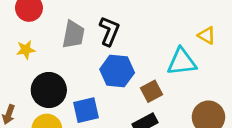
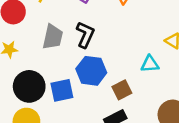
cyan triangle: (182, 62) -> (150, 64), size x0.7
blue square: (86, 110) -> (62, 90), moved

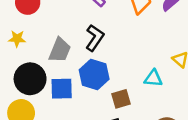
gray trapezoid: (53, 37) -> (60, 50), moved

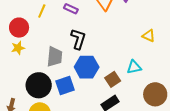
yellow star: (17, 39) -> (18, 48), moved
cyan triangle: (153, 78) -> (134, 67), moved

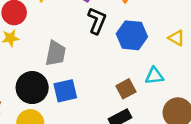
black L-shape: (78, 39) -> (97, 21), moved
blue hexagon: (87, 67) -> (132, 35), moved

